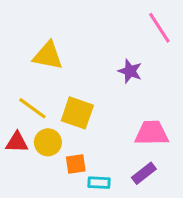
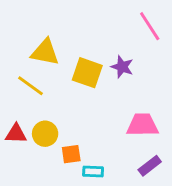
yellow line: (32, 108) -> (31, 86), moved
yellow square: (77, 113) -> (87, 73), moved
purple rectangle: (144, 173) -> (150, 166), moved

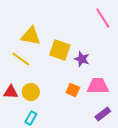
purple star: (122, 67) -> (82, 59), moved
orange square: (71, 154) -> (73, 90), moved, turned 32
cyan rectangle: (93, 171) -> (31, 118), moved, turned -64

